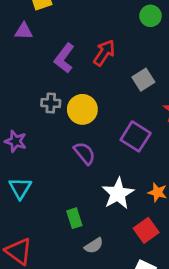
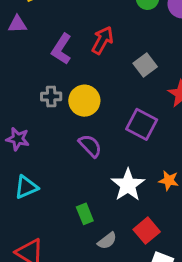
cyan triangle: (20, 188) -> (26, 187), turned 40
red square: (146, 230) -> (147, 231), moved

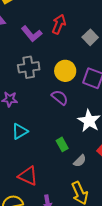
purple L-shape: (62, 49) -> (32, 34), turned -65
gray cross: (51, 97) -> (29, 67), size x1.5
yellow circle: (84, 101) -> (65, 71), moved

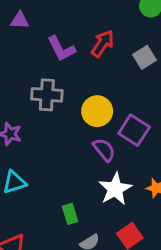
gray square: (90, 37) -> (144, 57), moved
purple semicircle: (60, 97) -> (104, 150), moved

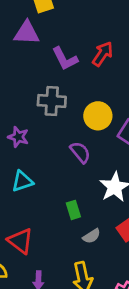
purple triangle: (20, 20) -> (27, 33), size x1.5
purple semicircle: (104, 150) -> (80, 152), moved

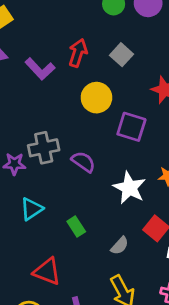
gray cross: (52, 101) -> (44, 148), moved
yellow circle: (98, 116) -> (96, 98), moved
green rectangle: (73, 210) -> (76, 226), moved

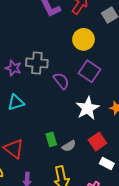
purple square: (131, 127) -> (89, 71), moved
green rectangle: (76, 226) -> (51, 139), moved

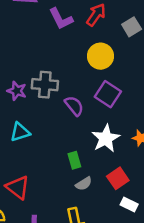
green rectangle: (51, 139) -> (74, 160), moved

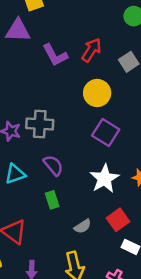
purple semicircle: (74, 106) -> (53, 165), moved
green rectangle: (74, 160) -> (52, 200), moved

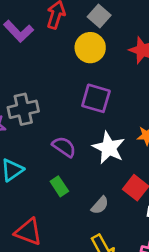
yellow circle: (97, 93) -> (90, 48), moved
purple semicircle: (53, 165) -> (64, 147), moved

